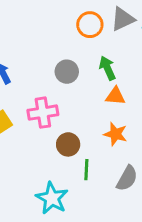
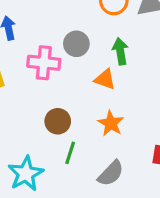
orange triangle: (115, 96) -> (105, 79), moved
pink cross: (43, 113) -> (44, 63), moved

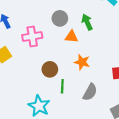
gray circle: (76, 44) -> (60, 18), moved
green arrow: (120, 51) -> (87, 22), moved

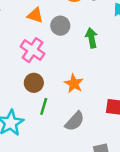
pink cross: (32, 36) -> (33, 50), moved, turned 30
orange triangle: (71, 37) -> (35, 15), moved

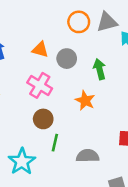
orange star: (74, 84) -> (85, 101), moved
gray semicircle: (75, 121) -> (88, 156), turned -130

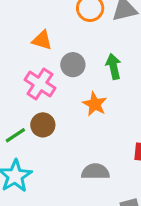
gray circle: (67, 59) -> (73, 65), moved
green line: (55, 143) -> (15, 135), moved, turned 42

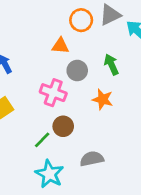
orange triangle: (42, 40) -> (60, 46), moved
gray semicircle: (95, 172) -> (92, 159), moved

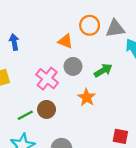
green arrow: (111, 65) -> (103, 70), turned 66

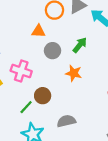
pink cross: (47, 79) -> (21, 71), moved

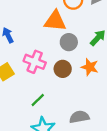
orange triangle: (38, 31) -> (55, 21), size x1.5
brown circle: (43, 96) -> (63, 69), moved

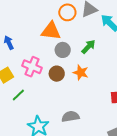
green line: (38, 100) -> (18, 95), moved

